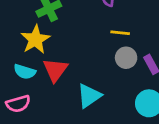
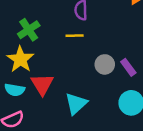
yellow line: (120, 33) -> (75, 36), moved

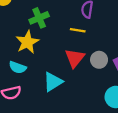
red triangle: (42, 84) -> (75, 58), moved
cyan triangle: (76, 104) -> (53, 82), moved

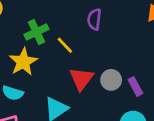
yellow line: (78, 30) -> (65, 45), moved, turned 40

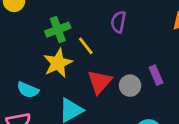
yellow star: (23, 62) -> (58, 63), moved
purple rectangle: (135, 86) -> (156, 75), moved

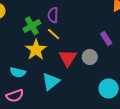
purple semicircle: (118, 22) -> (53, 15), moved
purple rectangle: (156, 75) -> (106, 39), moved

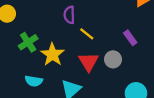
green cross: (32, 26) -> (28, 42), moved
yellow line: (54, 34) -> (87, 34), moved

